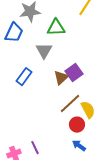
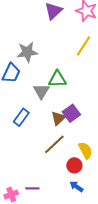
green triangle: (56, 28) -> (57, 79), moved
brown line: (70, 104) -> (54, 144), moved
purple line: (35, 148) -> (32, 188), turned -64

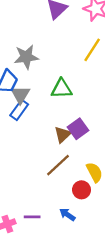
gray triangle: (41, 91) -> (20, 95), moved
blue rectangle: (21, 117) -> (19, 110), moved
blue arrow: (76, 186) -> (67, 215), moved

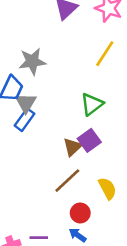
green triangle: (62, 89) -> (92, 104), moved, turned -35
red circle: (82, 190) -> (80, 213), moved

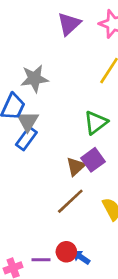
red circle: (80, 213) -> (66, 252), moved

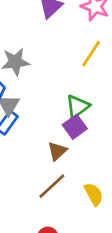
purple square: (93, 160) -> (75, 127), moved

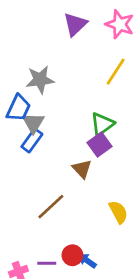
brown triangle: (57, 151) -> (82, 169), turned -30
brown line: (52, 186) -> (51, 207), moved

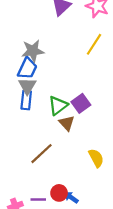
blue trapezoid: (18, 108) -> (27, 68), moved
green triangle: (102, 124) -> (58, 106), moved
blue rectangle: (32, 140) -> (26, 100), turned -30

